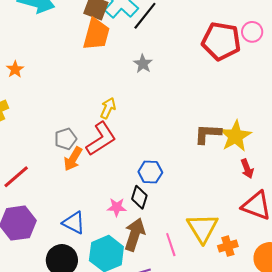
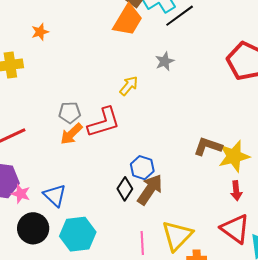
yellow arrow: (108, 108) -> (129, 86), moved
pink star: (117, 207) -> (21, 194), moved
brown arrow: (135, 235) -> (150, 190), moved

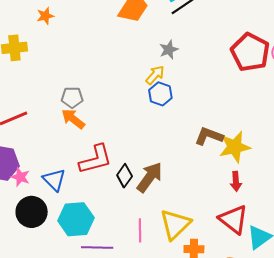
yellow arrow: (129, 86) -> (155, 75), moved
red L-shape: (104, 122) -> (96, 159), moved
orange arrow: (71, 134) -> (73, 119), turned 80
blue hexagon: (142, 168) -> (160, 94), moved

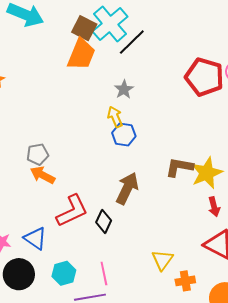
yellow arrow: (155, 75) -> (115, 117), turned -55
brown arrow: (150, 177) -> (127, 188), moved
cyan hexagon: (76, 219) -> (64, 273), size x0.7
yellow triangle: (175, 224) -> (162, 260), size x0.7
pink line: (140, 230) -> (104, 273), moved

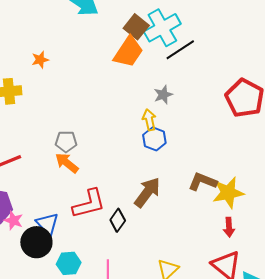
black circle: (19, 274) -> (36, 242), moved

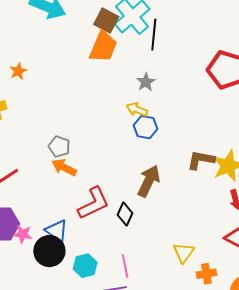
black line: (180, 50) -> (154, 35), turned -40
yellow arrow: (149, 120) -> (137, 109), turned -45
gray pentagon: (66, 142) -> (59, 147), turned 30

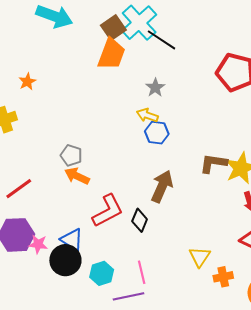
brown square: (106, 21) -> (113, 28), turned 30
black line: (154, 35) -> (161, 40), turned -60

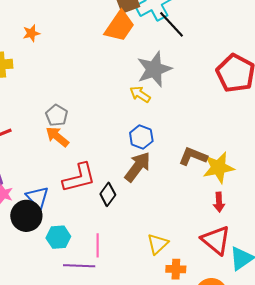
gray star: (155, 88) -> (154, 69), size x1.8
blue hexagon: (157, 133) -> (141, 137), moved

